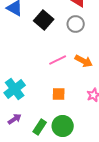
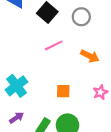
pink line: (58, 60) -> (54, 45), moved

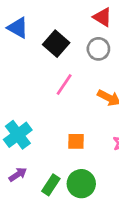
pink line: (54, 45) -> (64, 85), turned -30

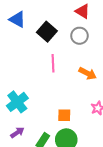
pink line: (64, 85) -> (53, 63), turned -36
orange square: (76, 141) -> (64, 115), moved

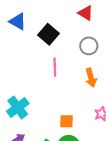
gray circle: (79, 36) -> (89, 46), moved
orange arrow: (88, 73) -> (91, 78), turned 48

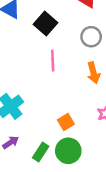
orange square: (67, 121) -> (66, 122), turned -32

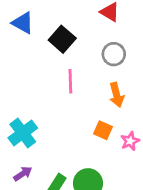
orange square: (66, 122) -> (103, 130), moved, turned -35

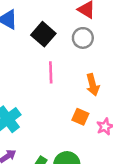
gray circle: (114, 54) -> (83, 38), moved

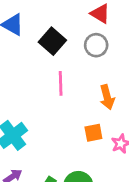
orange square: (80, 117) -> (93, 133), turned -35

